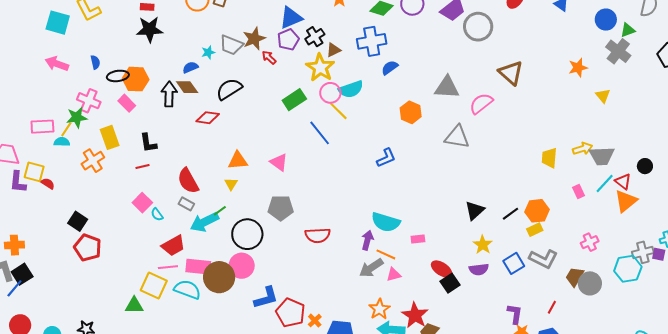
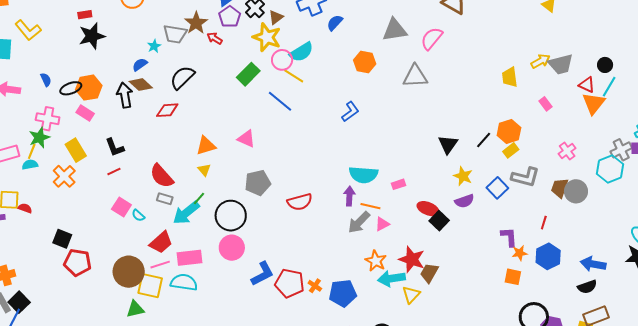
cyan line: (605, 183) -> (609, 87), moved
brown circle: (219, 277) -> (129, 272), moved

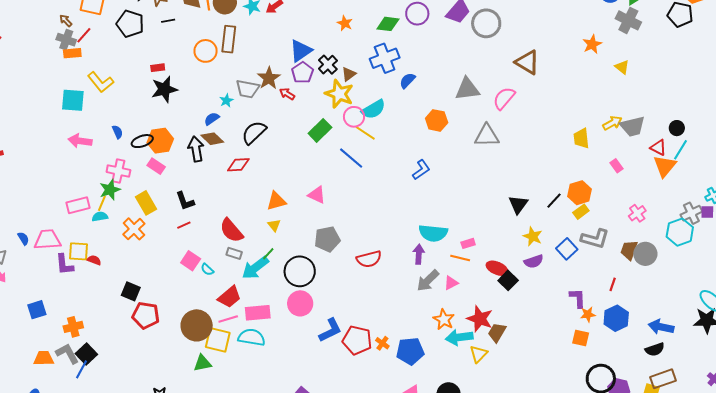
orange line: (370, 206) -> (460, 258), moved

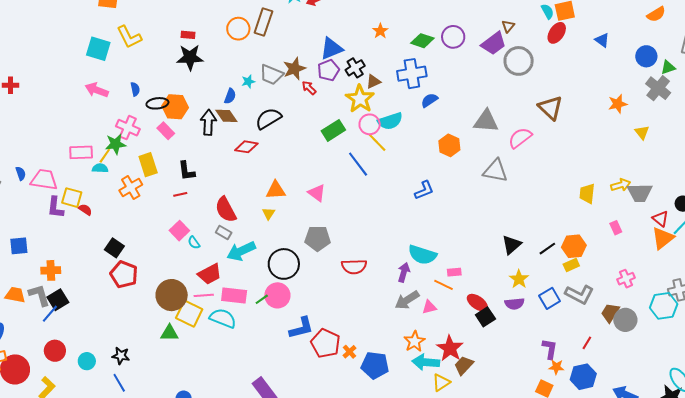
blue semicircle: (212, 119) -> (230, 96), turned 133
green line: (268, 254) -> (262, 299), moved

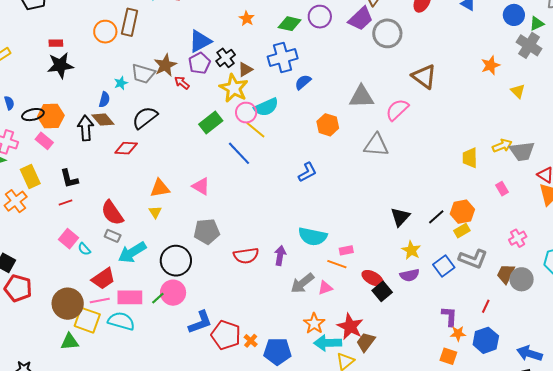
purple arrow: (404, 272) -> (280, 256), moved

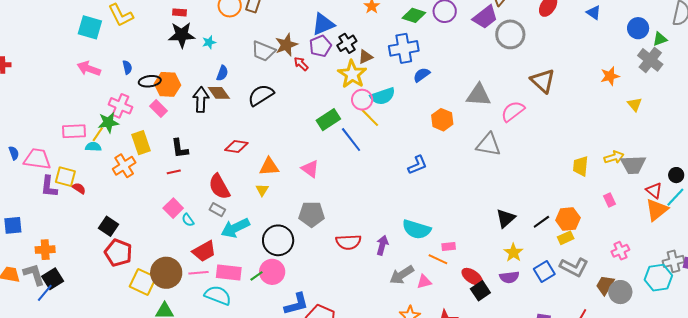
cyan star: (121, 83) -> (209, 42), moved
green rectangle: (211, 123) -> (328, 120), moved
red diamond: (126, 148) -> (236, 146), moved
yellow square: (87, 320) -> (143, 282), moved

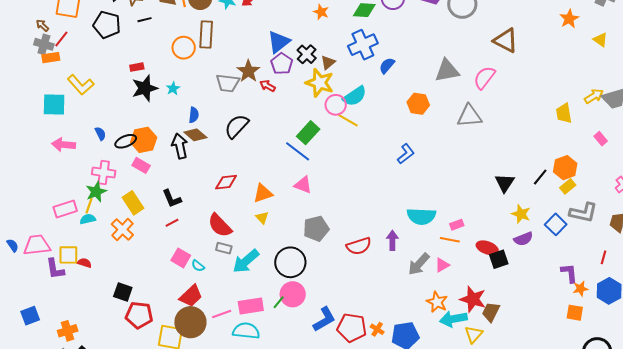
blue line: (351, 140) -> (298, 151), moved
red trapezoid: (204, 251) -> (191, 296), moved
black square: (480, 291) -> (499, 259), turned 30

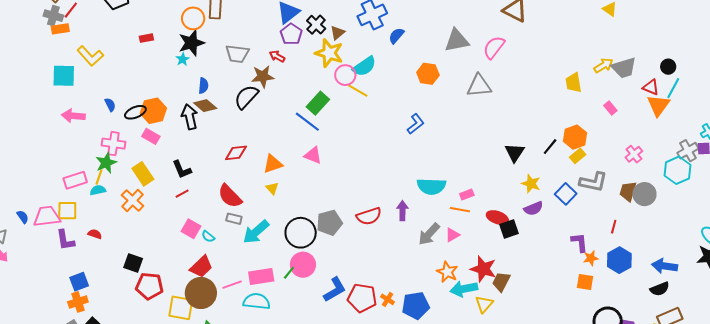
brown star: (248, 71) -> (263, 76), moved, turned 30
black star: (145, 88) -> (191, 43), moved
gray pentagon: (316, 229) -> (329, 223), moved
yellow square: (68, 255) -> (67, 211), moved
blue square: (30, 316) -> (79, 282), moved

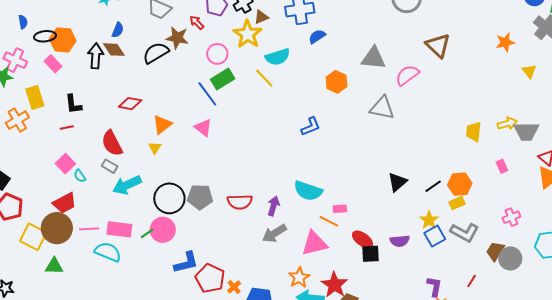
pink circle: (345, 75) -> (217, 54), moved
orange triangle: (273, 164) -> (162, 125), turned -35
yellow star: (531, 184) -> (429, 220), moved
gray arrow: (429, 234) -> (274, 233), moved
pink triangle: (452, 235) -> (314, 243), size x1.8

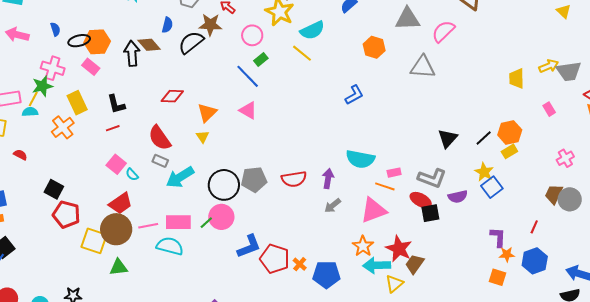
blue semicircle: (118, 30) -> (167, 25), moved
green rectangle: (223, 79) -> (261, 59), size x0.6
gray L-shape: (465, 232) -> (432, 178), moved
gray arrow: (274, 233) -> (333, 206), size x0.7

